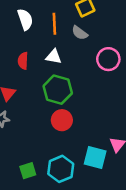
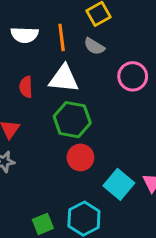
white semicircle: (25, 19) -> (25, 35), turned 115
white triangle: (54, 57) -> (64, 79), size x1.5
cyan square: (95, 157) -> (119, 184), moved, turned 30

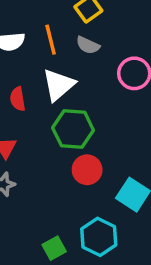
white triangle: (64, 79) -> (58, 85), turned -40

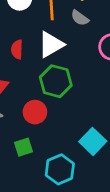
red circle: (87, 170) -> (35, 112), moved
green square: (54, 248) -> (24, 147), moved

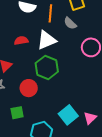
red semicircle: (17, 49) -> (21, 41), turned 72

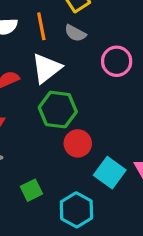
red circle: (29, 88) -> (78, 143), moved

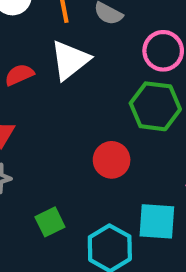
green hexagon: (58, 110) -> (155, 106), moved
cyan square: (110, 173) -> (157, 221), moved, turned -32

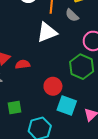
red semicircle: (19, 75) -> (23, 64), moved
cyan square: (157, 221) -> (67, 105), moved

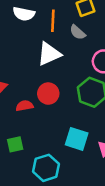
red semicircle: (23, 64) -> (25, 106), moved
red circle: (53, 86) -> (48, 94), moved

